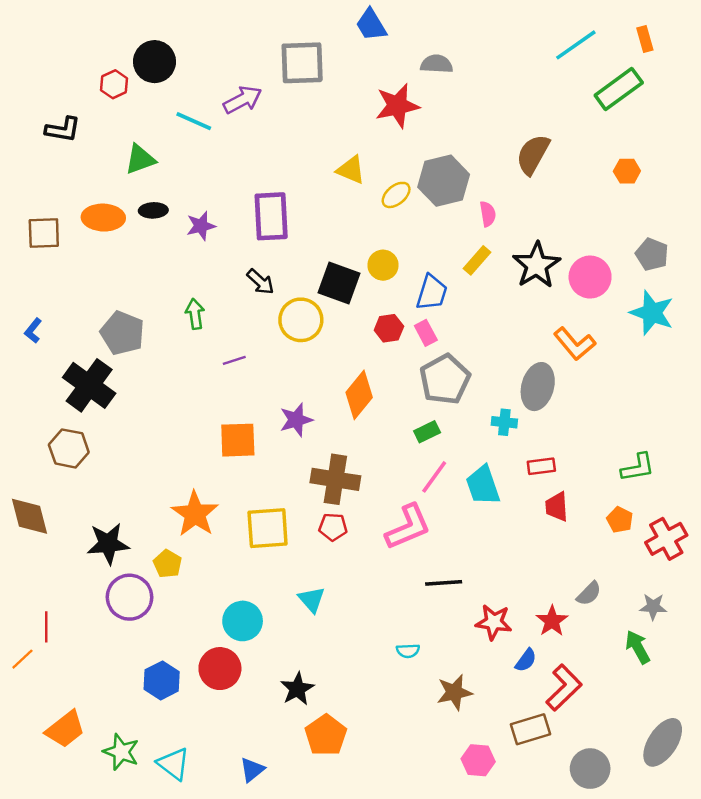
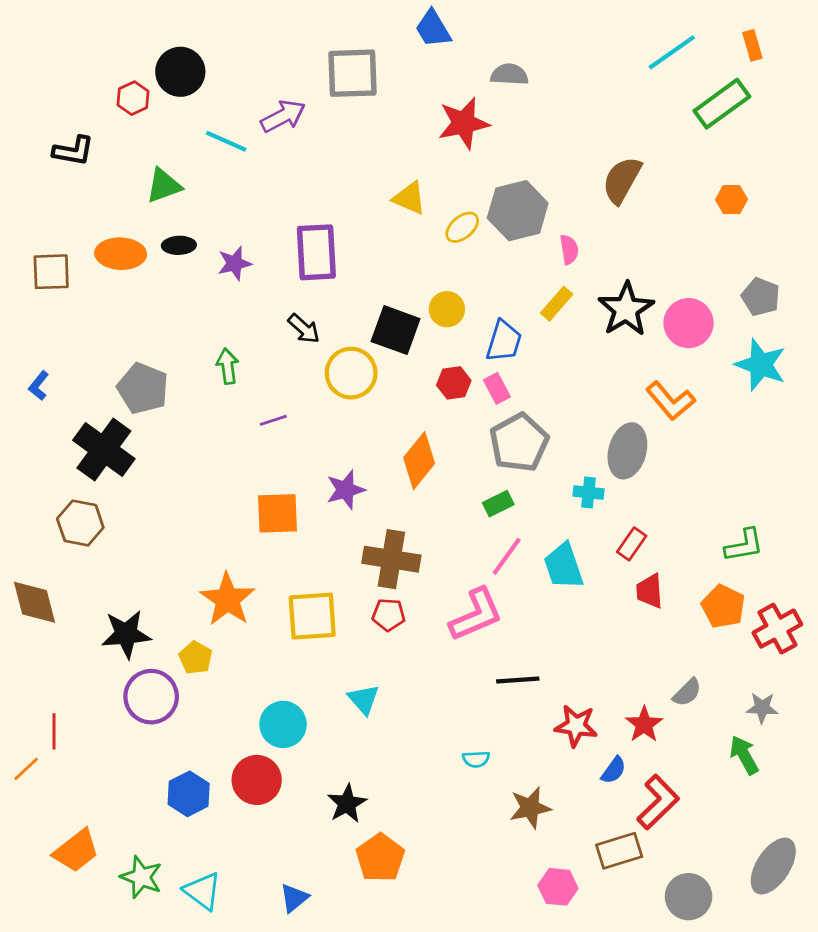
red rectangle: (541, 466) -> (632, 544), turned -48
orange pentagon: (620, 520) -> (723, 606), size x1.4

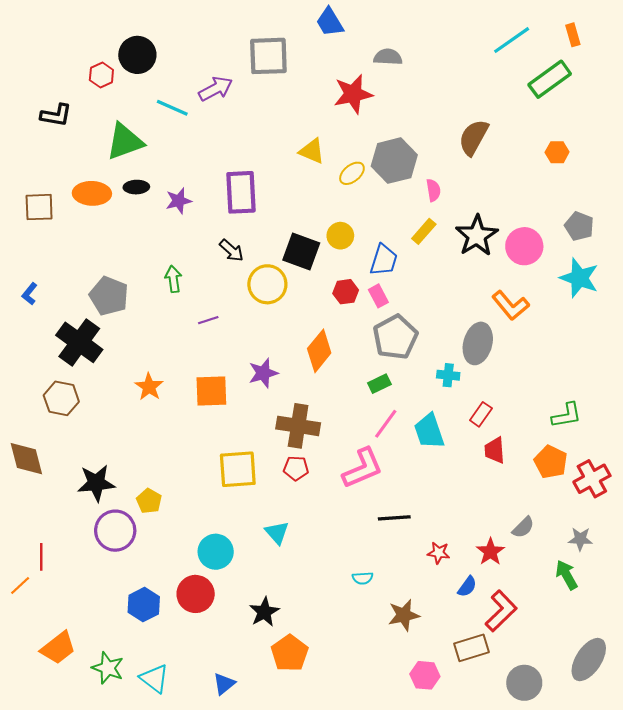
green triangle: (164, 186) -> (125, 142), size x1.4
orange star: (228, 599) -> (149, 387), moved, size x0.7
red star: (576, 726) -> (439, 553), size x0.7

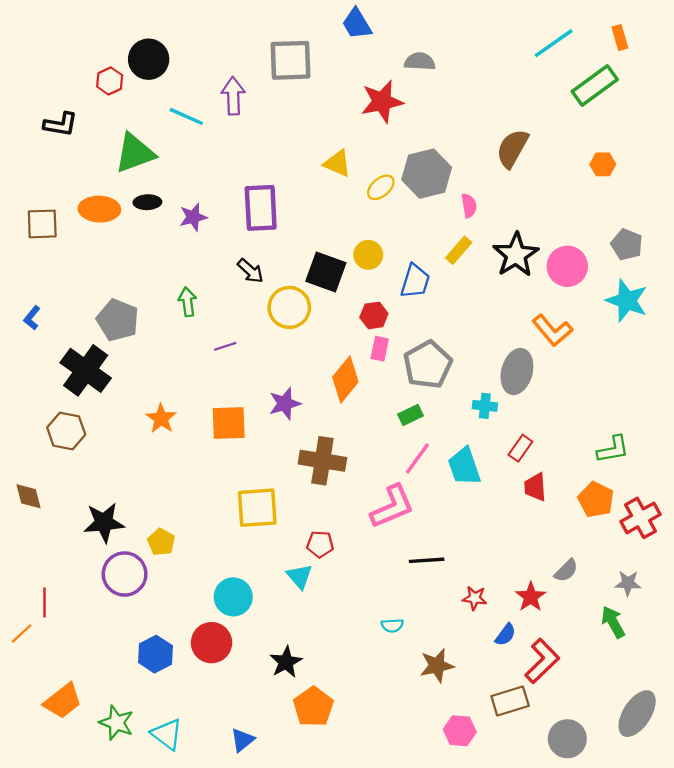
purple arrow: (216, 89) -> (233, 96), turned -64
pink rectangle: (378, 296) -> (380, 349), moved, turned 40
brown diamond: (26, 459) -> (28, 496), size x0.7
red pentagon: (296, 468) -> (320, 544), moved

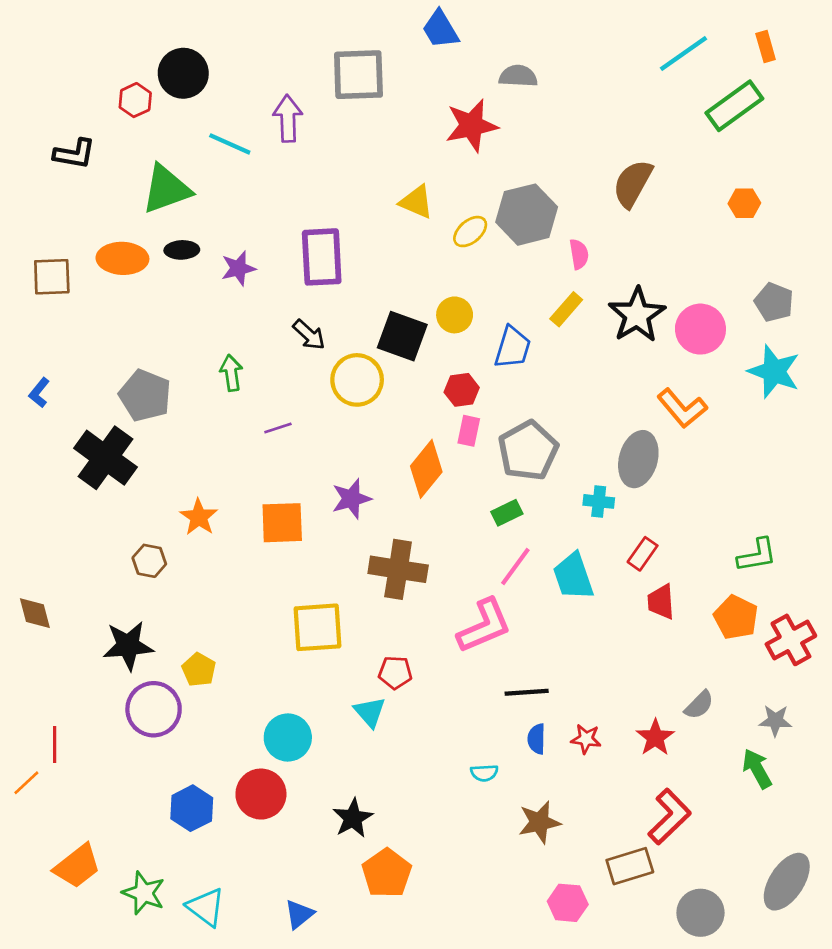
brown hexagon: (66, 431) -> (149, 561), moved, size x0.7
blue semicircle: (506, 635) -> (537, 739), moved, turned 145

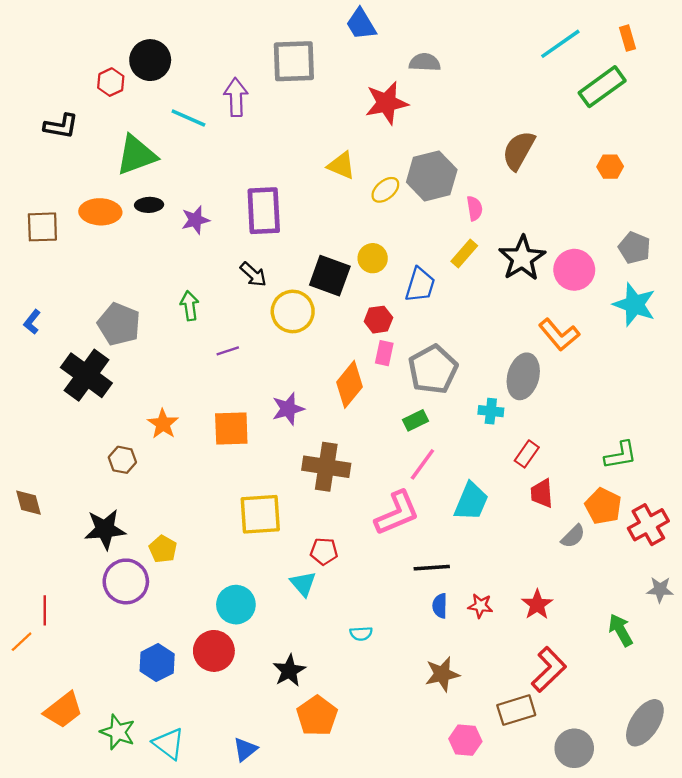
cyan trapezoid: (573, 576) -> (471, 501), moved, turned -138
gray semicircle: (699, 705) -> (573, 536), moved
gray star: (775, 721) -> (660, 590), moved
cyan semicircle: (484, 773) -> (361, 634), moved

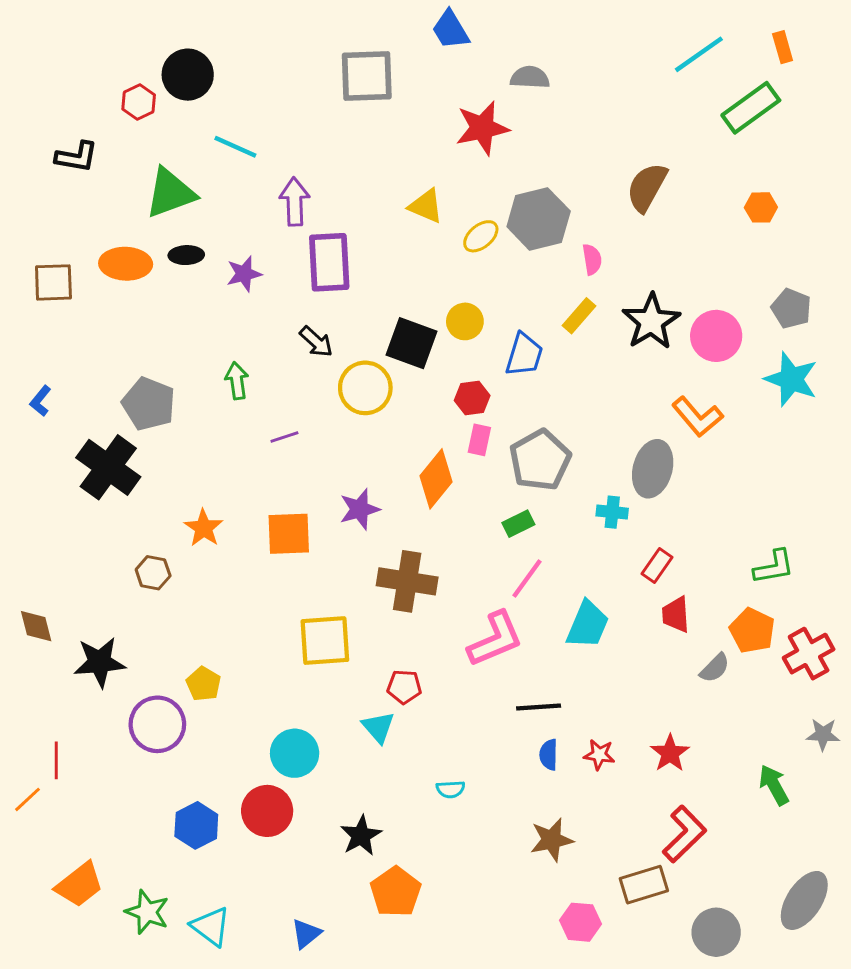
purple arrow: (236, 97) -> (295, 202), moved
black star: (105, 529) -> (100, 662), moved

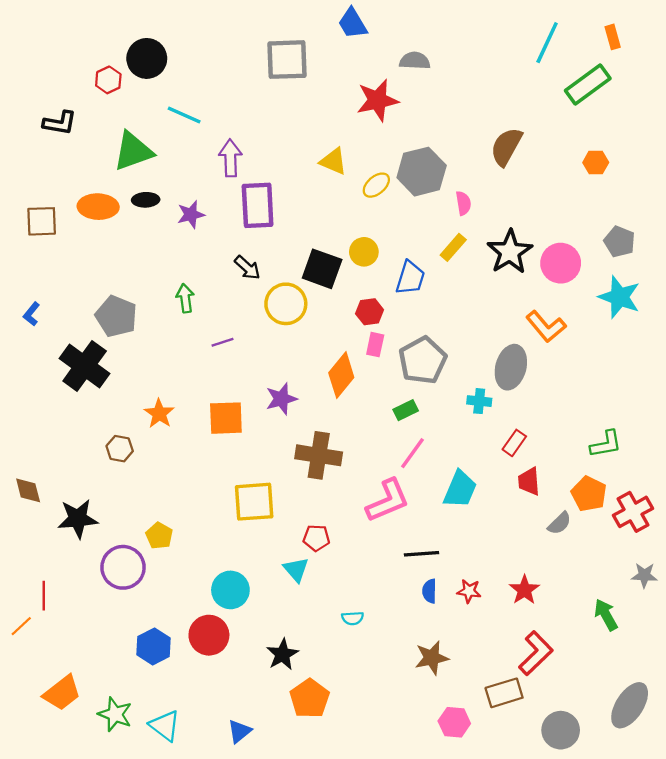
cyan line: (699, 54) -> (547, 43), turned -30

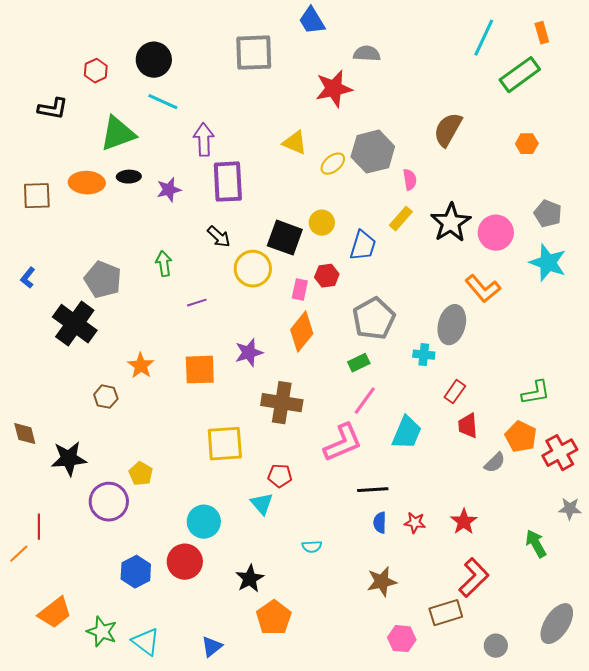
black circle: (147, 58) -> (154, 60), moved
pink rectangle: (375, 345) -> (300, 290), moved
gray circle: (561, 730) -> (496, 646), size x0.7

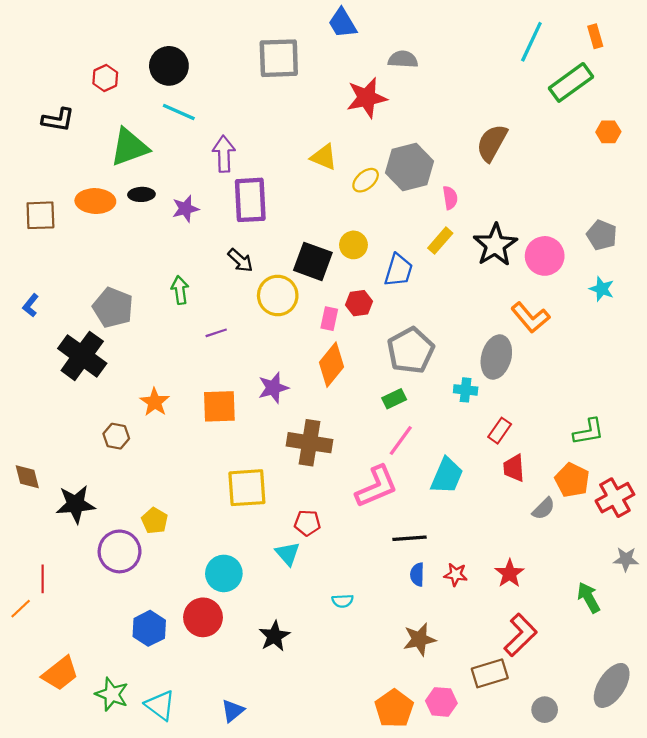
orange hexagon: (527, 144) -> (608, 132), moved
cyan star: (548, 263) -> (602, 289), size x0.6
orange pentagon: (274, 618) -> (394, 709), moved

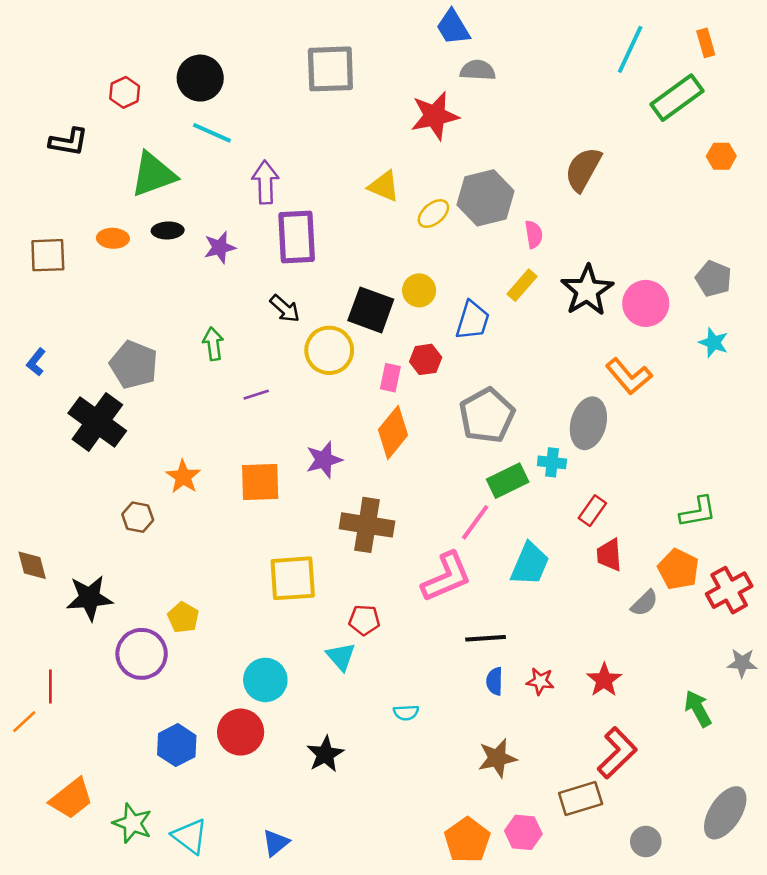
blue trapezoid: (343, 23) -> (453, 27), moved
orange ellipse: (95, 201) -> (113, 238), size x0.7
green rectangle: (394, 399) -> (508, 481), moved, size x1.4

